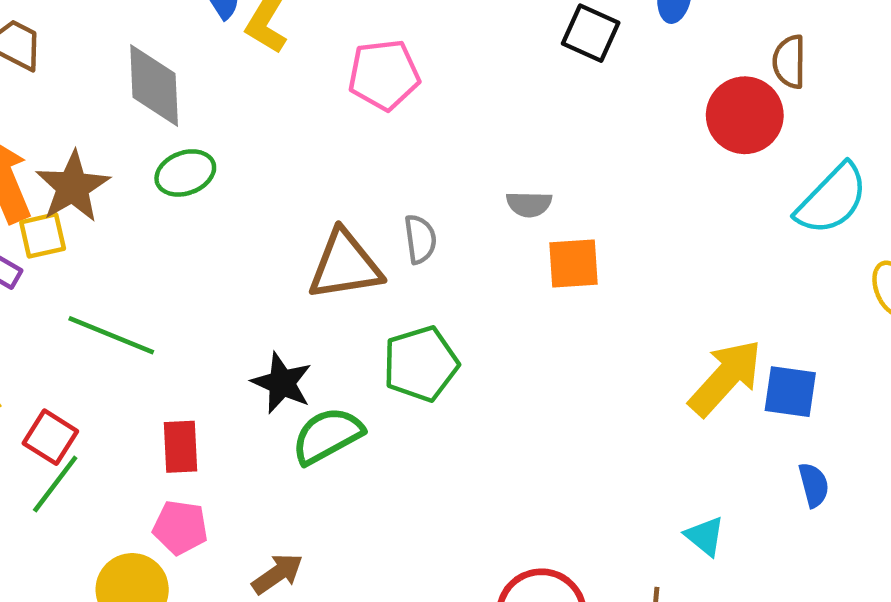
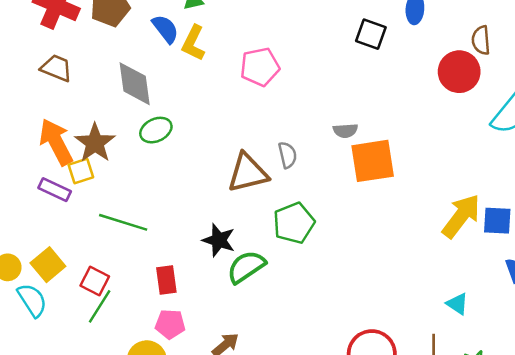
orange square: (573, 264) -> (373, 161), size x1.5

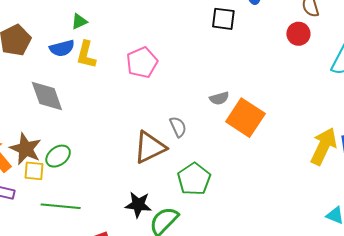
blue semicircle: (165, 29) -> (62, 48), turned 125
red circle: (459, 72) -> (298, 34), size x0.7
green ellipse: (156, 130) -> (58, 156), moved
orange square: (373, 161) -> (245, 118), turned -36
yellow square: (81, 171) -> (34, 171), moved, turned 35

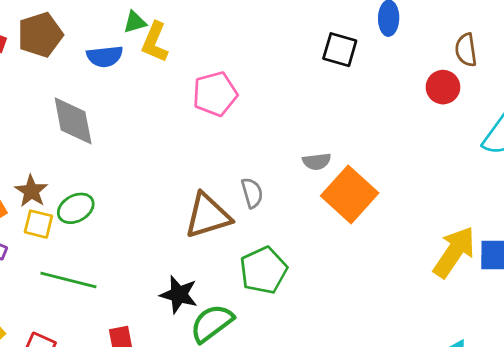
yellow L-shape: (86, 55) -> (155, 42), moved
brown star: (26, 149) -> (31, 191), size x0.7

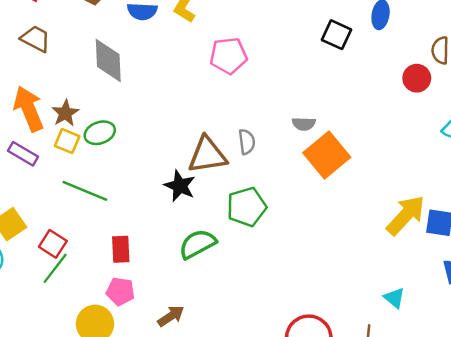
black star: (179, 295) -> (180, 186), moved

